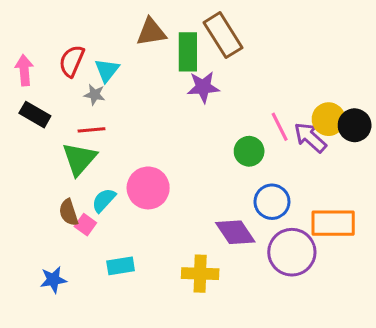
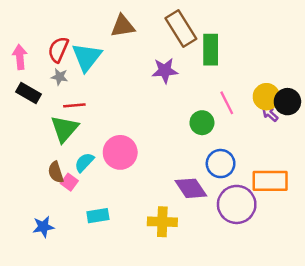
green rectangle: (188, 52) -> (211, 50), moved
cyan triangle: (107, 70) -> (87, 57), size x1.5
gray star: (95, 95) -> (59, 77), moved
purple arrow: (310, 137) -> (270, 114), moved, size x0.6

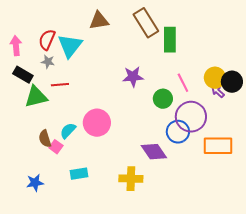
purple star: (165, 71) -> (133, 77), moved
green triangle: (64, 129) -> (36, 97), moved, turned 35
purple circle: (237, 204) -> (191, 117), moved

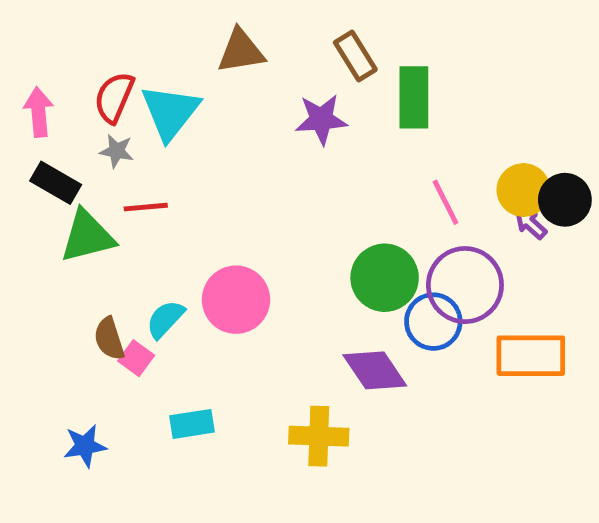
brown rectangle: (146, 23) -> (355, 56), size x0.7
purple star: (133, 77) -> (321, 119), moved
green circle: (163, 99) -> (385, 278), moved, size x1.4

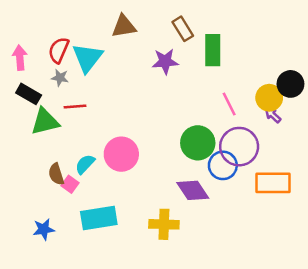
black circle: (565, 200) -> (290, 84), moved
cyan rectangle: (192, 424) -> (99, 218), size x1.6

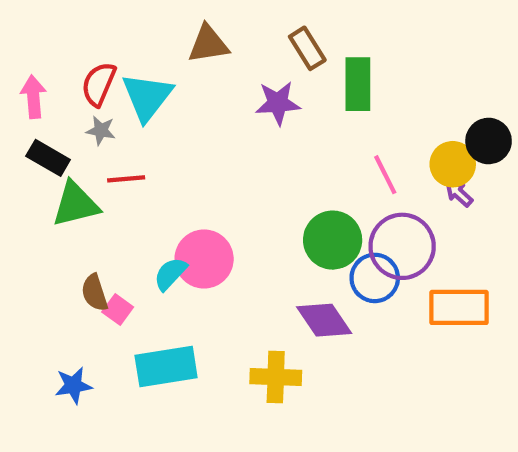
cyan semicircle: (85, 164) -> (170, 274), moved

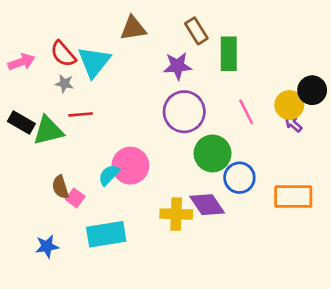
red semicircle: (99, 84) -> (63, 54), turned -64
pink arrow: (33, 97) -> (21, 62), turned 75
black rectangle: (48, 158) -> (21, 123), moved
purple circle: (402, 246) -> (184, 112), moved
yellow cross: (276, 377) -> (176, 214), moved

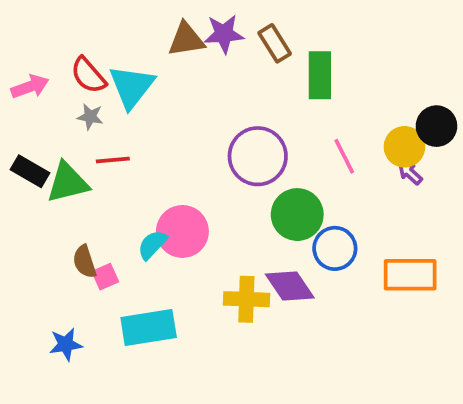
purple star: (178, 66) -> (224, 34), moved
pink square: (75, 198) -> (105, 277), turned 30

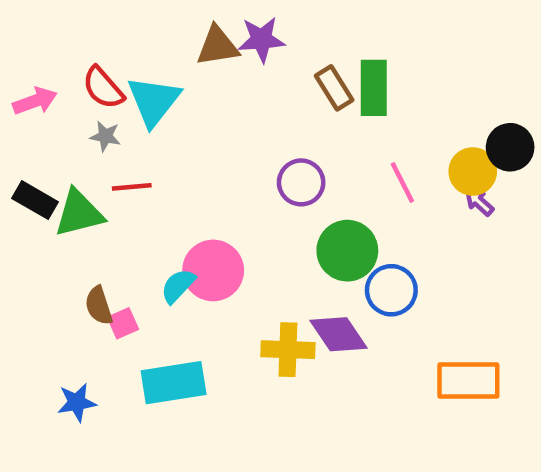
brown rectangle: (275, 43) -> (334, 88), moved
purple circle: (258, 156) -> (301, 182), size x0.7
orange rectangle: (410, 275) -> (468, 380), moved

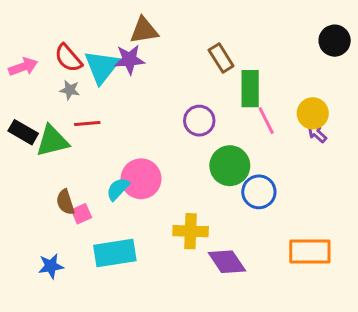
purple star: (262, 39) -> (129, 59), moved
green rectangle: (374, 88) -> (250, 89), moved
black circle: (510, 147) -> (335, 41), moved
purple diamond: (339, 334) -> (227, 262), moved

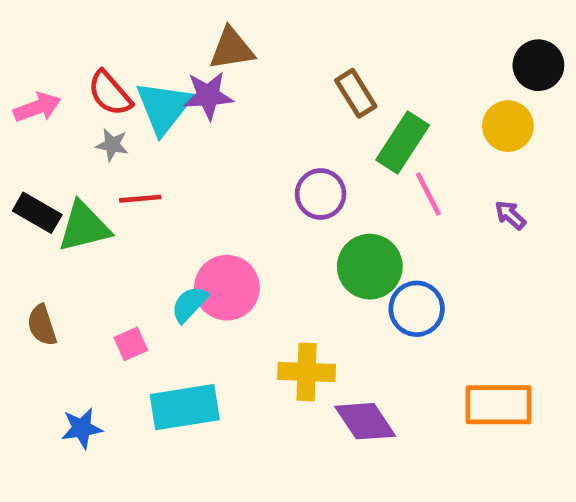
green rectangle: (250, 89) -> (403, 142), turned 33
yellow circle: (313, 113) -> (508, 126), moved
brown semicircle: (65, 202) -> (42, 325), moved

